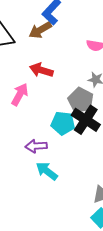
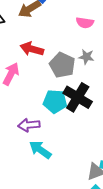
gray pentagon: (81, 100) -> (62, 65), moved

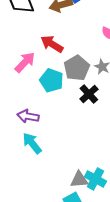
black cross: (78, 97) -> (89, 94), moved, size x0.7
cyan pentagon: (55, 101) -> (52, 80), moved

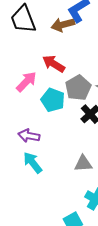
gray triangle: (79, 180) -> (83, 164), moved

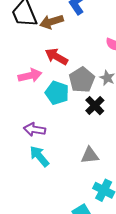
brown arrow: (63, 25) -> (52, 22), moved
pink arrow: (26, 82) -> (30, 76), turned 35

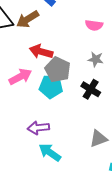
gray pentagon: (82, 80) -> (58, 70), moved

